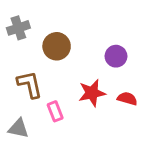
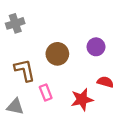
brown circle: (57, 46) -> (57, 54), moved
red star: (92, 93) -> (82, 99), moved

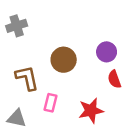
red semicircle: (105, 82) -> (114, 79), moved, turned -126
pink rectangle: (46, 92) -> (51, 103), turned 35

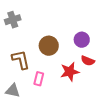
red semicircle: (114, 79) -> (88, 61), turned -48
red star: (91, 111) -> (70, 72), moved

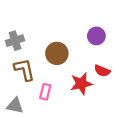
gray cross: (13, 20) -> (15, 41), moved
purple circle: (82, 40) -> (96, 36), moved

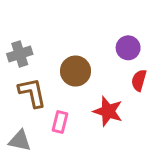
red semicircle: (102, 71) -> (139, 80), moved, turned 84
red star: (81, 84) -> (108, 111), turned 30

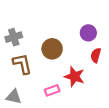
pink rectangle: (60, 122) -> (52, 90), moved, turned 56

